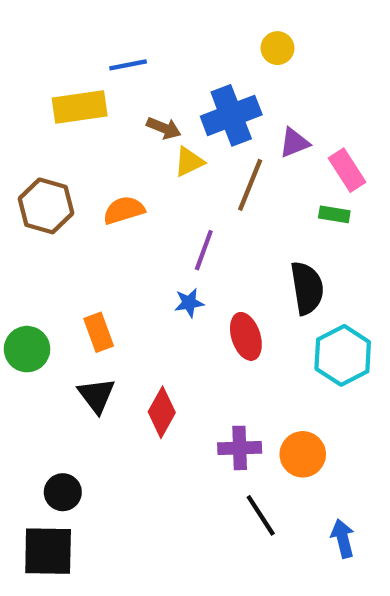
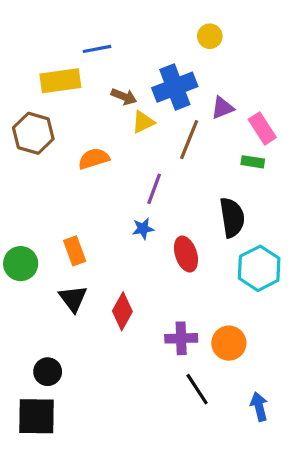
brown hexagon: (46, 206) -> (33, 133), moved

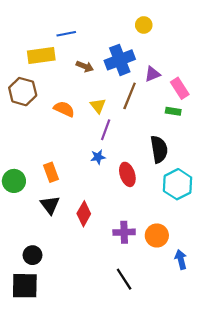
yellow triangle: (143, 122) -> (98, 106), moved, turned -42
orange semicircle: (94, 159) -> (64, 109), turned 42
black line: (197, 389) -> (124, 279), moved
blue arrow: (259, 407) -> (181, 259), moved

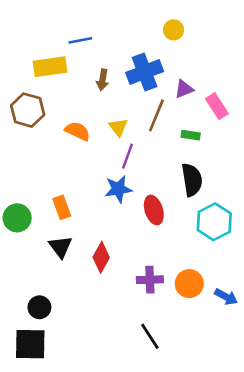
brown arrow: (85, 66) -> (103, 80), turned 77
green rectangle: (173, 111) -> (191, 135), moved
blue star: (98, 157) -> (118, 189), size x1.5
blue arrow: (181, 259) -> (226, 297), moved, turned 132

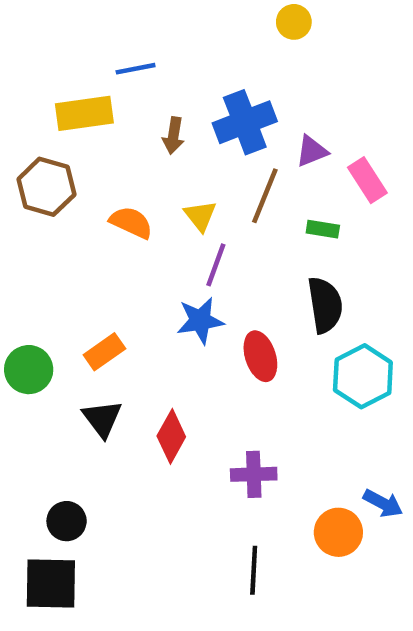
yellow circle: (174, 30) -> (294, 22), moved
orange rectangle: (62, 207) -> (104, 352), turned 75
orange circle: (189, 284) -> (338, 532), moved
black line: (150, 336) -> (254, 570), turned 36

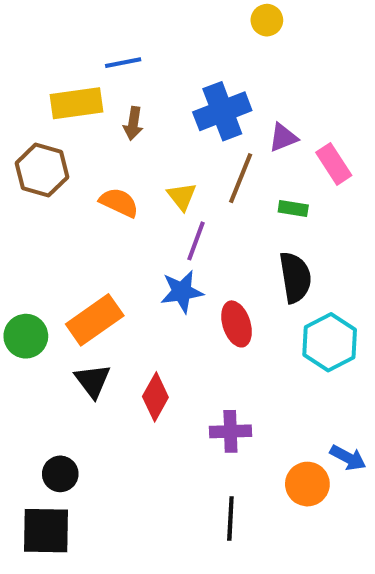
brown arrow: (173, 136) -> (133, 123), moved
orange rectangle: (104, 352) -> (95, 320), size x1.5

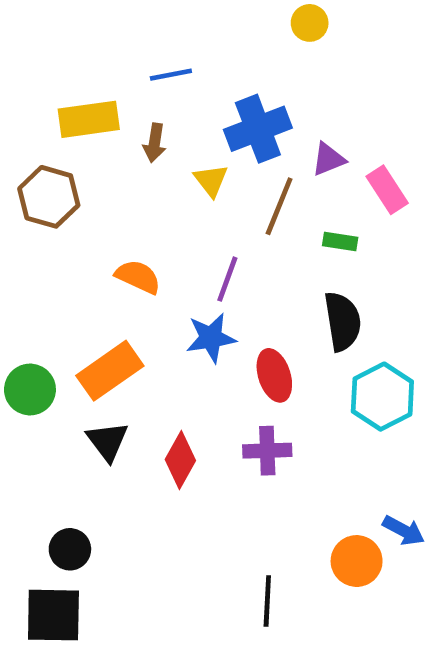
blue line: (123, 63) -> (171, 75), moved
yellow triangle: (182, 196) -> (211, 180), moved
orange semicircle: (119, 202) -> (138, 277), moved
purple cross: (230, 431) -> (267, 451), moved

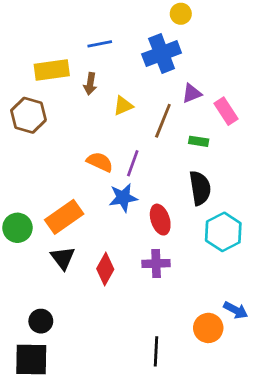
blue cross: (258, 129) -> (162, 54), moved
yellow triangle: (211, 180) -> (123, 106), turned 45
orange semicircle: (138, 277) -> (100, 162), moved

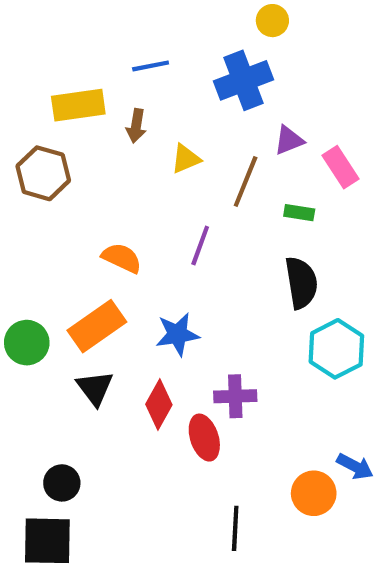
orange semicircle: (100, 162) -> (122, 258), moved
blue star: (123, 198) -> (177, 334), moved
red ellipse: (160, 220) -> (204, 438), moved

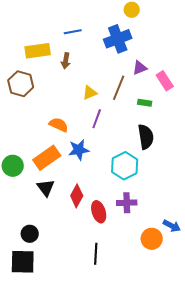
yellow triangle: (186, 159) -> (90, 93), moved
blue star: (177, 334) -> (79, 150), moved
cyan hexagon: (336, 349) -> (125, 166), moved
purple cross: (235, 396) -> (127, 203), moved
black line: (235, 528) -> (96, 254), moved

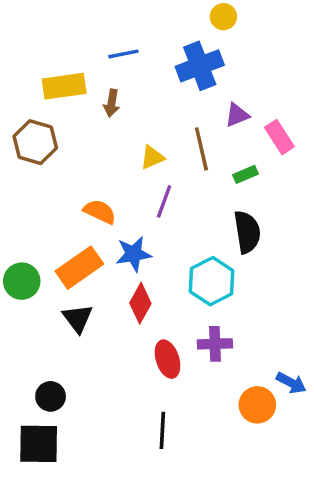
brown line: (119, 88) -> (201, 149), turned -35
green rectangle: (145, 103) -> (245, 174), turned -32
red diamond: (77, 196) -> (140, 303), moved

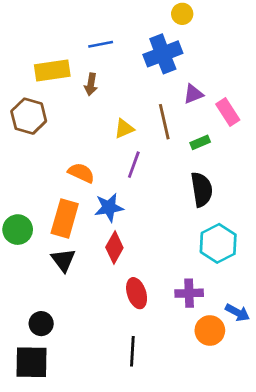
orange rectangle: (79, 268) -> (65, 218), turned -39
cyan hexagon: (212, 281) -> (218, 243), moved
purple cross: (215, 344) -> (189, 293), moved

